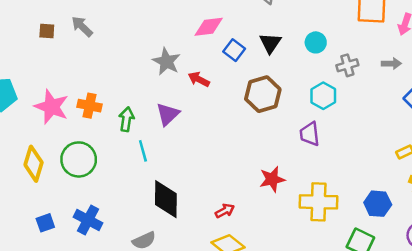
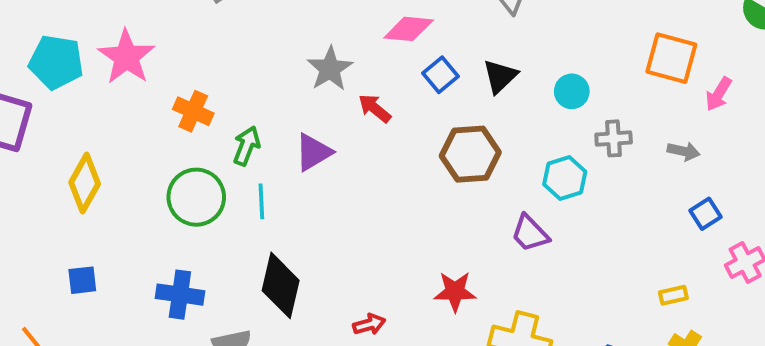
pink star: (52, 107) -> (126, 57), moved
purple trapezoid: (310, 134) -> (530, 233), turned -50
green circle: (79, 159) -> (196, 197), moved
blue cross: (88, 220) -> (180, 295), moved, turned -32

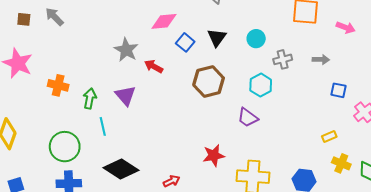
pink arrow: (719, 94) -> (346, 27), moved, turned -90
purple triangle: (313, 152) -> (126, 96), turned -30
green circle: (196, 197) -> (65, 147), moved
blue square: (706, 214) -> (338, 90), turned -35
black diamond: (281, 285) -> (121, 169), turned -60

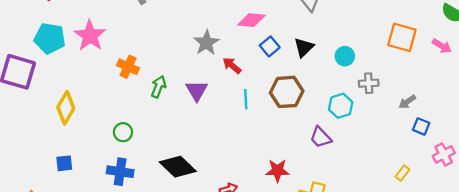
pink arrow: (346, 27) -> (442, 46), moved
gray arrow: (321, 60) -> (407, 102), moved, turned 133
cyan line: (103, 126) -> (246, 99), moved
yellow rectangle: (329, 136) -> (403, 173), turned -40
green circle: (65, 147) -> (123, 132), size x0.6

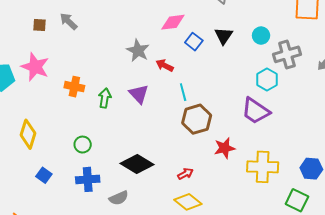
gray cross: (369, 83) -> (287, 54), size x1.5
brown hexagon: (287, 92) -> (197, 119), moved
purple trapezoid: (321, 137) -> (256, 111), size x1.4
blue square: (64, 163) -> (44, 175), moved, turned -35

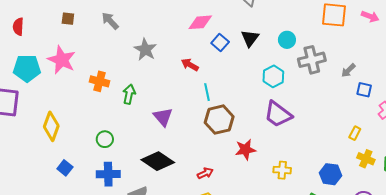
gray arrow: (69, 21) -> (110, 21), moved
gray star: (138, 51) -> (145, 49), moved
cyan hexagon: (267, 80) -> (273, 76), moved
purple triangle: (139, 94) -> (163, 117), moved
yellow cross: (263, 167) -> (282, 170), size x0.6

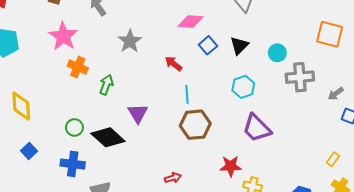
pink star: (62, 60) -> (63, 36), moved
cyan hexagon: (273, 76) -> (243, 87), moved
yellow diamond: (51, 126) -> (21, 106), turned -32
red star: (245, 150) -> (231, 166), moved
black diamond: (158, 161) -> (108, 137), moved

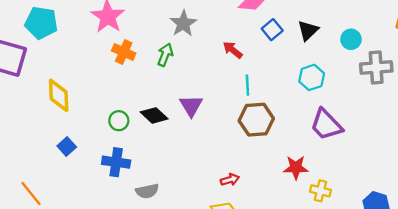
green arrow: (106, 85) -> (165, 55), moved
black diamond: (108, 137) -> (154, 115), moved, size x0.7

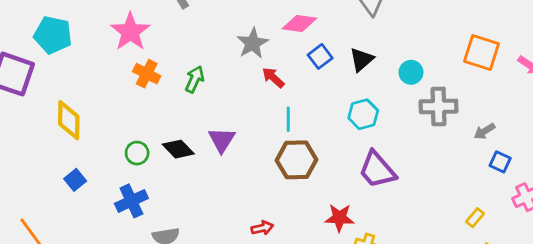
gray star: (183, 23) -> (253, 43), moved
blue cross: (116, 162) -> (131, 201), turned -36

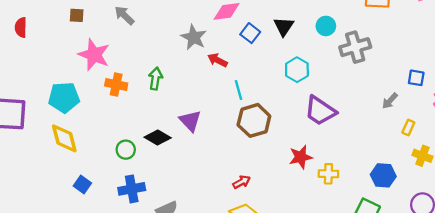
cyan pentagon: (53, 35) -> (64, 97), moved
gray arrow: (485, 131) -> (390, 101), moved
blue cross: (131, 201) -> (132, 189), turned 30

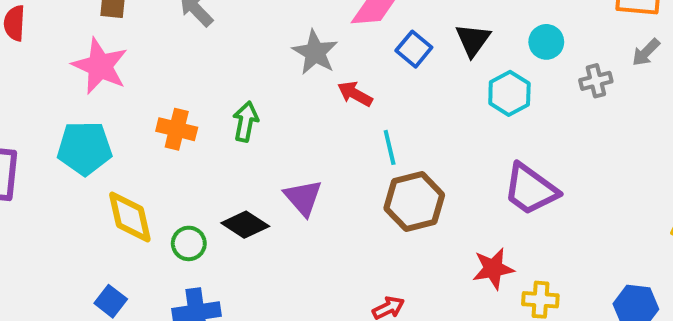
gray cross: (355, 47) -> (596, 81), size x0.6
pink star: (94, 55) -> (100, 66), moved
cyan hexagon: (297, 70) -> (509, 93), moved
gray arrow: (390, 101) -> (646, 52), moved
yellow diamond: (64, 138) -> (130, 217), moved

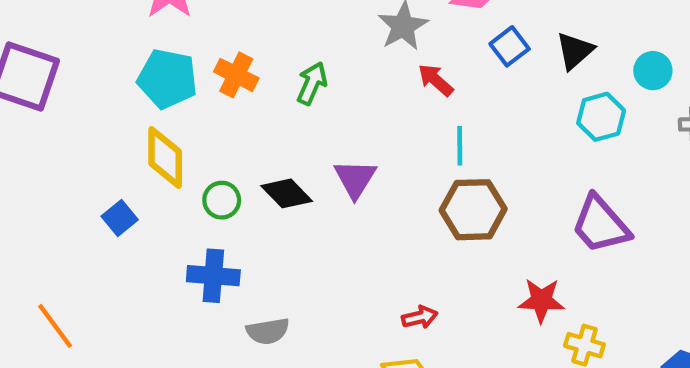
cyan pentagon: (85, 148) -> (167, 79), moved
blue square: (111, 301) -> (120, 218), moved

